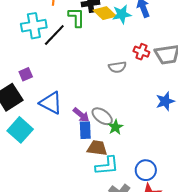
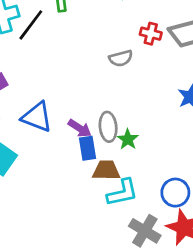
gray ellipse: (102, 116) -> (108, 127), turned 55

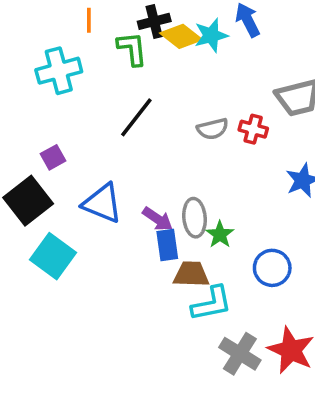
black line: (31, 25) -> (136, 117), moved
red cross: (151, 34) -> (253, 129), moved
blue circle: (175, 193) -> (272, 268), moved

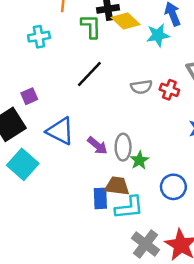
cyan star: (211, 35) -> (158, 35), moved
cyan cross: (59, 71) -> (39, 37), size x0.7
blue rectangle: (167, 245) -> (100, 198), moved

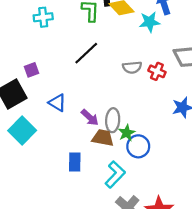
blue triangle: (60, 131) -> (57, 103), size x0.7
brown trapezoid: (117, 186) -> (103, 138), moved
blue circle: (173, 187) -> (138, 146), moved
blue rectangle: (100, 198) -> (75, 162), moved
cyan L-shape: (129, 207) -> (115, 174), turned -44

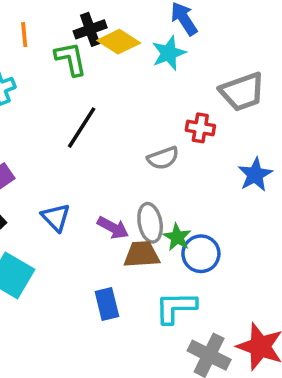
gray semicircle: (132, 67) -> (163, 158), moved
blue triangle: (57, 103) -> (56, 217), turned 30
cyan L-shape: (115, 174) -> (176, 307), turned -120

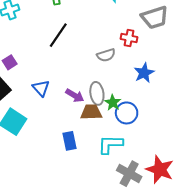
blue star: (255, 175) -> (144, 73), moved

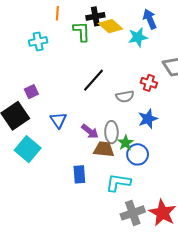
black line: (58, 35) -> (93, 80), moved
blue star: (144, 73) -> (148, 119), moved
gray cross: (129, 174) -> (133, 213), turned 35

